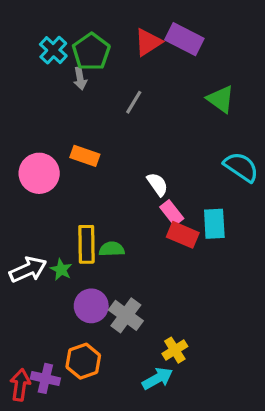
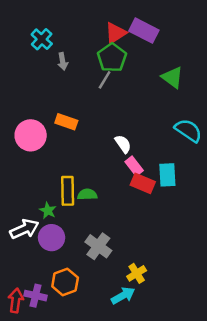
green pentagon: (91, 52) -> (112, 58), moved
white arrow: (28, 270) -> (24, 229), moved
purple circle: (91, 306) -> (52, 238), moved

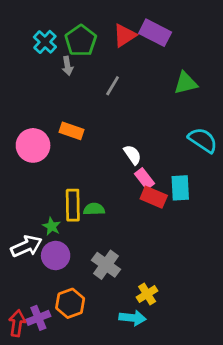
green pentagon: (112, 58) -> (81, 41), moved
green triangle: (172, 77) -> (186, 83), turned -50
purple cross: (35, 296) -> (38, 318), turned -35
cyan arrow: (123, 296) -> (132, 318), turned 35

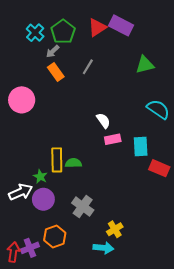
gray arrow: (68, 66) -> (53, 51), turned 56
orange rectangle: (71, 131) -> (56, 72), moved, turned 36
pink circle: (33, 145) -> (22, 100), moved
pink rectangle: (144, 179) -> (113, 139), turned -63
red rectangle: (154, 197) -> (159, 168), moved

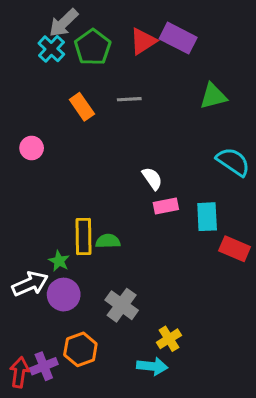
gray arrow: (53, 51) -> (64, 23), moved, size x1.5
gray line: (88, 67) -> (129, 99), turned 56
pink circle: (22, 100) -> (32, 148), size x0.6

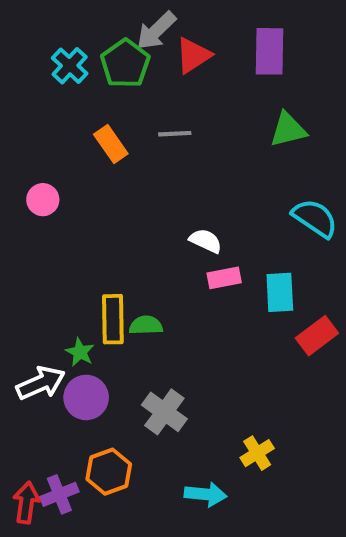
gray arrow: (64, 23) -> (156, 31), moved
purple rectangle: (178, 38) -> (270, 51), moved, turned 64
white semicircle: (152, 179) -> (206, 241), turned -30
red rectangle: (235, 249) -> (317, 336), turned -60
yellow cross: (169, 339) -> (257, 453), moved

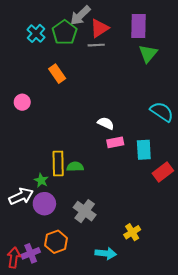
green triangle: (288, 130) -> (148, 54), moved, turned -36
gray line: (175, 134) -> (96, 45), moved

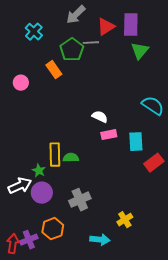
red triangle: (99, 28) -> (106, 27), moved
green pentagon: (65, 32) -> (72, 50), moved
pink circle: (22, 102) -> (21, 83), moved
gray cross: (85, 211) -> (80, 200), turned 30

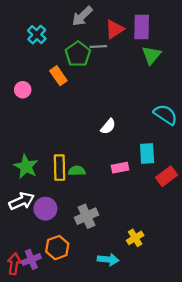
white semicircle: (100, 117) -> (108, 126), turned 105
pink rectangle: (109, 135) -> (120, 168), moved
green star: (39, 171) -> (26, 166), moved, size x1.6

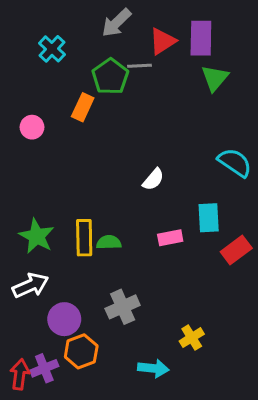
orange rectangle: (58, 76) -> (83, 107), turned 60
purple circle: (45, 209) -> (64, 319), moved

